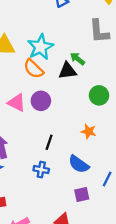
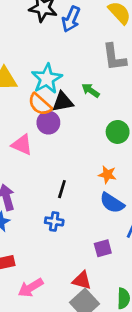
black triangle: (67, 71) -> (63, 102), moved
purple circle: (41, 101) -> (48, 123), moved
blue semicircle: (79, 164) -> (112, 203), moved

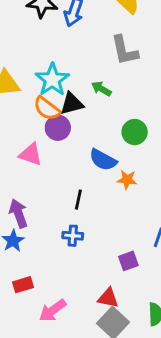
blue semicircle: (112, 203) -> (103, 160), moved

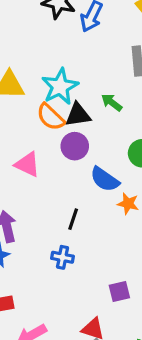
purple circle: (58, 128) -> (75, 146), moved

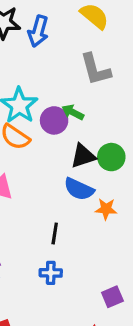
black triangle: (78, 115) -> (83, 156), moved
purple circle: (75, 146) -> (54, 120), moved

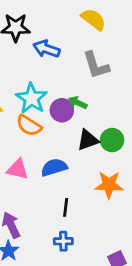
blue arrow: (38, 31) -> (46, 49), moved, turned 95
blue semicircle: (79, 189) -> (54, 167), moved, turned 140
orange star: (106, 209) -> (109, 185), size x1.5

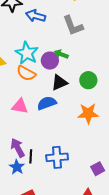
black triangle: (88, 140) -> (59, 83), moved
black line: (66, 207) -> (31, 156), moved
blue cross: (63, 241) -> (57, 157), size x1.5

